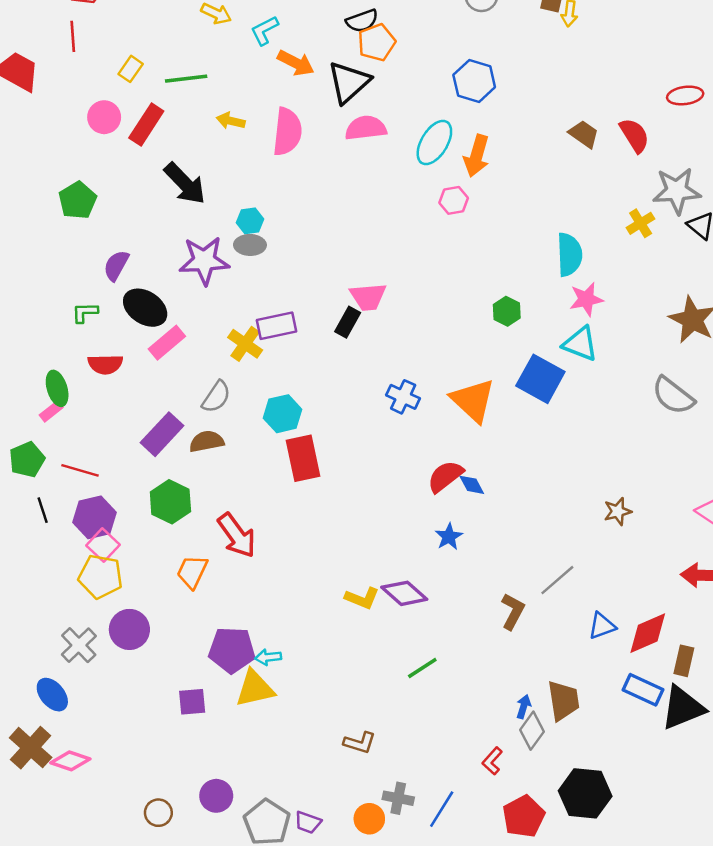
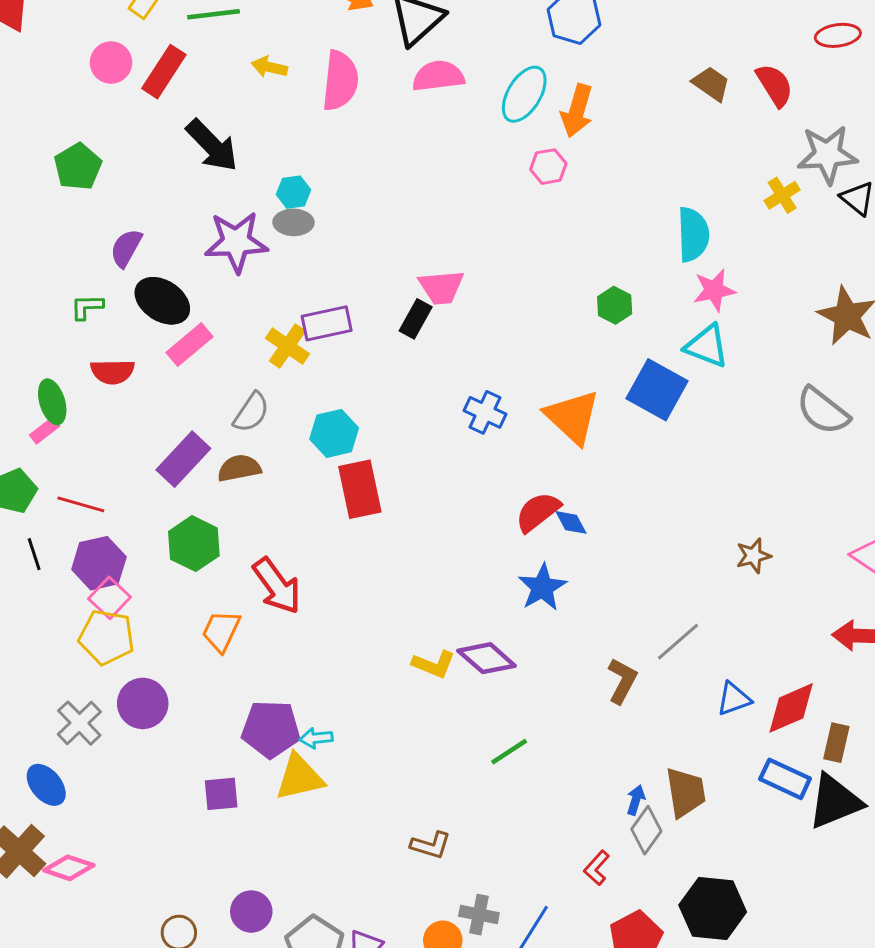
blue star: (449, 537) -> (542, 587), size x1.4

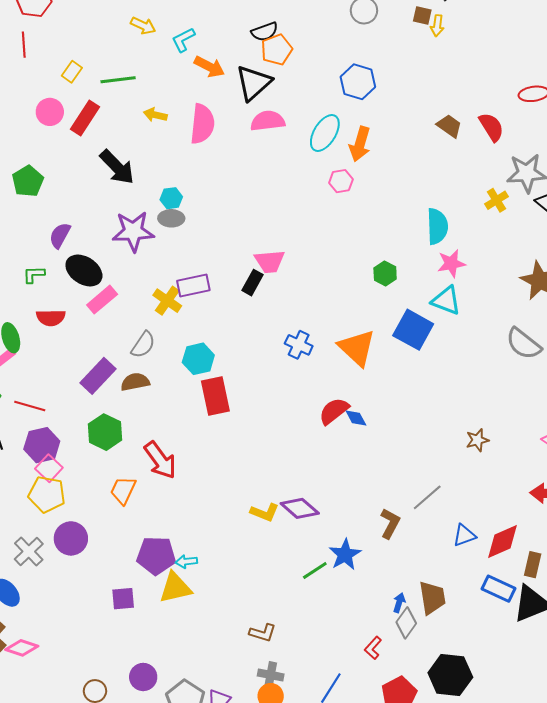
blue star: (542, 587) -> (345, 555), moved
gray cross: (479, 915) -> (271, 675), moved

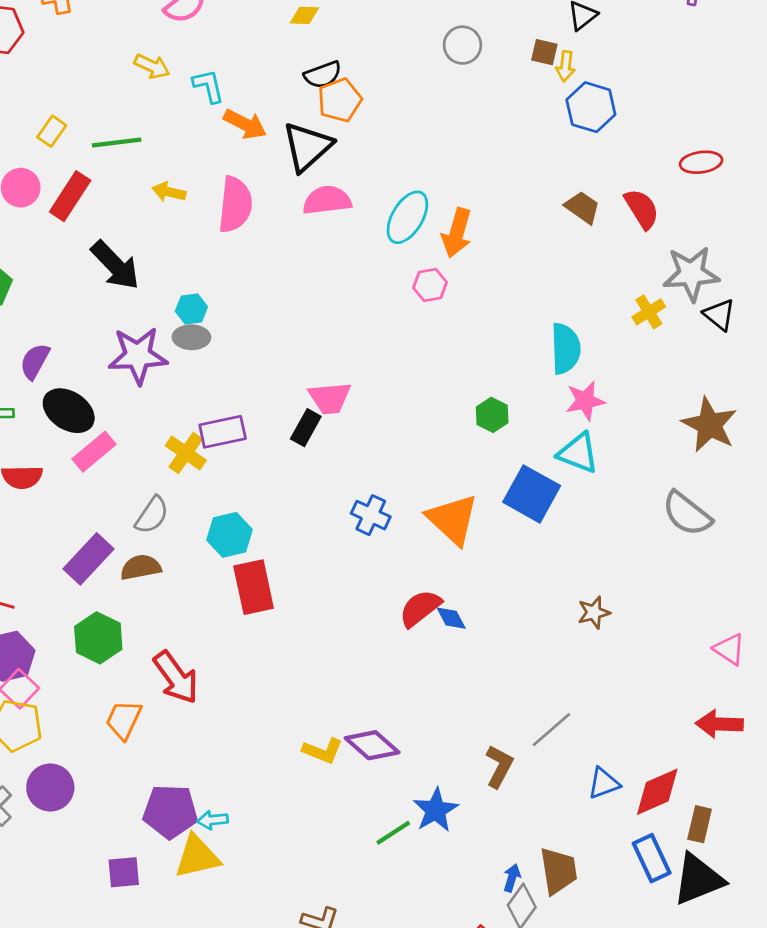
cyan L-shape: (183, 40) -> (208, 86), turned 104
blue hexagon: (358, 82) -> (591, 107), moved
brown star: (477, 440) -> (594, 612), moved
blue rectangle: (498, 589) -> (652, 858), turned 40

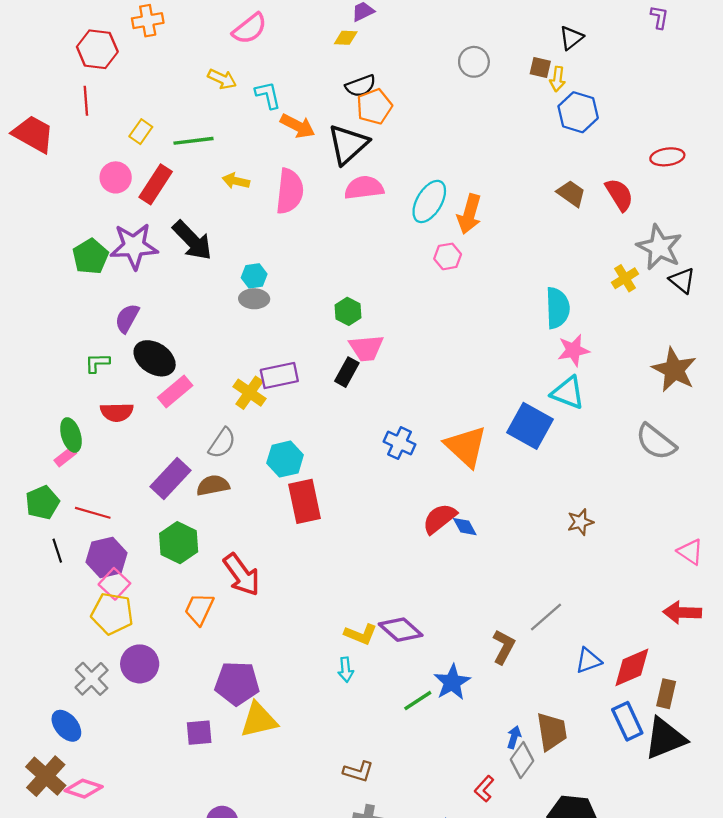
gray star: (691, 274) -> (659, 247), turned 30
purple star: (138, 356) -> (134, 246), moved
green hexagon: (492, 415) -> (348, 311), moved
cyan arrow: (213, 820) -> (346, 670), moved, turned -90

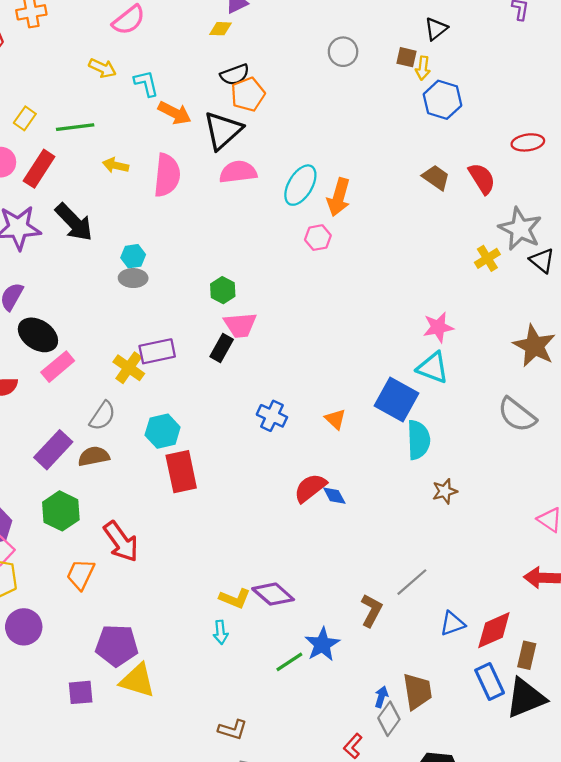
cyan semicircle: (557, 308) -> (418, 440), moved
orange triangle: (466, 446) -> (335, 419), size x0.5
yellow triangle: (259, 720) -> (137, 680), turned 30

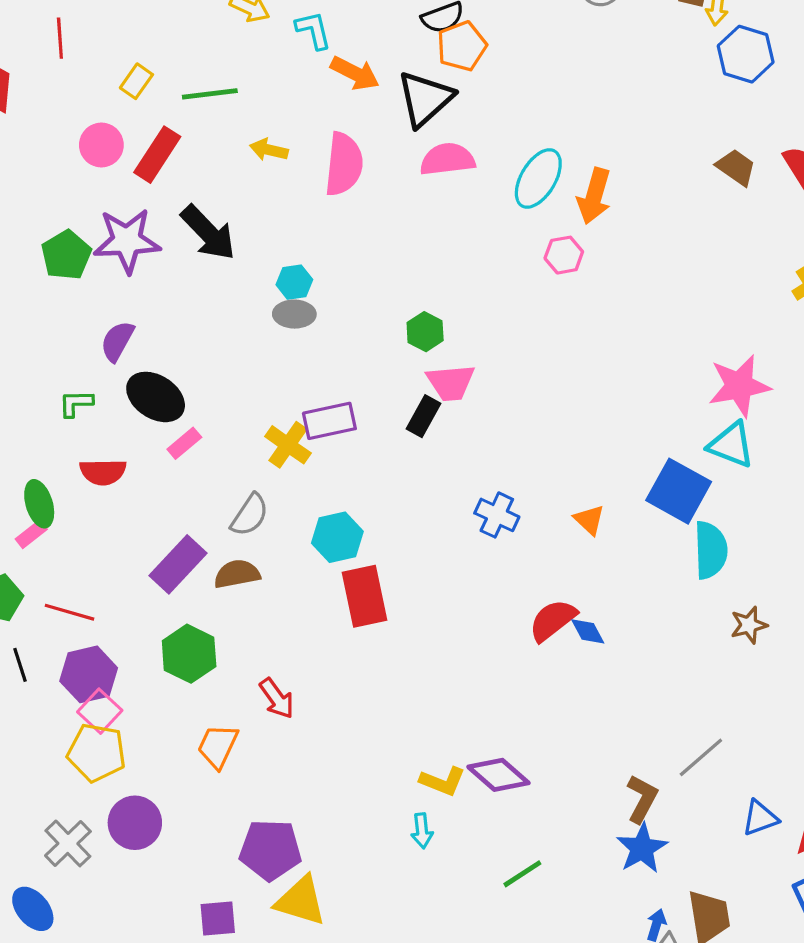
pink star: (438, 327) -> (739, 386), size x1.4
pink rectangle: (58, 367) -> (184, 443), size x0.7
red arrow: (121, 542) -> (277, 698), size x0.7
blue star: (322, 644) -> (642, 848), moved

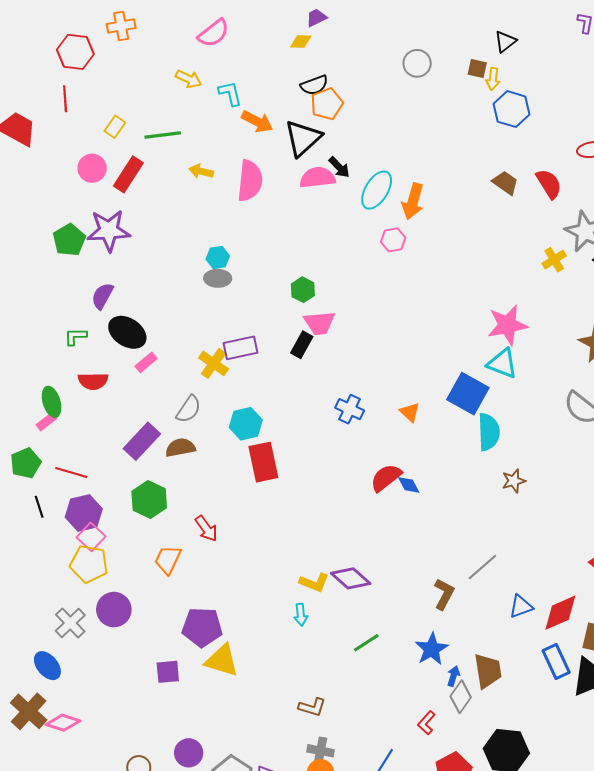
black arrow: (208, 233) -> (339, 167), moved, size x0.6
blue star: (642, 848) -> (432, 649), moved

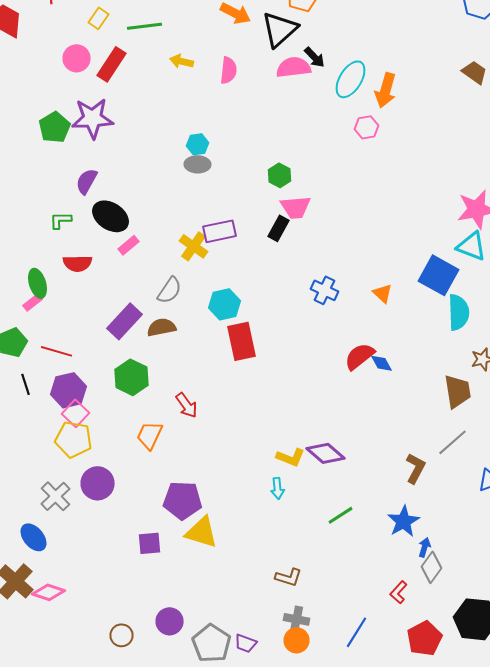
pink semicircle: (250, 181) -> (228, 70), size x0.7
brown trapezoid: (488, 671) -> (458, 391), moved

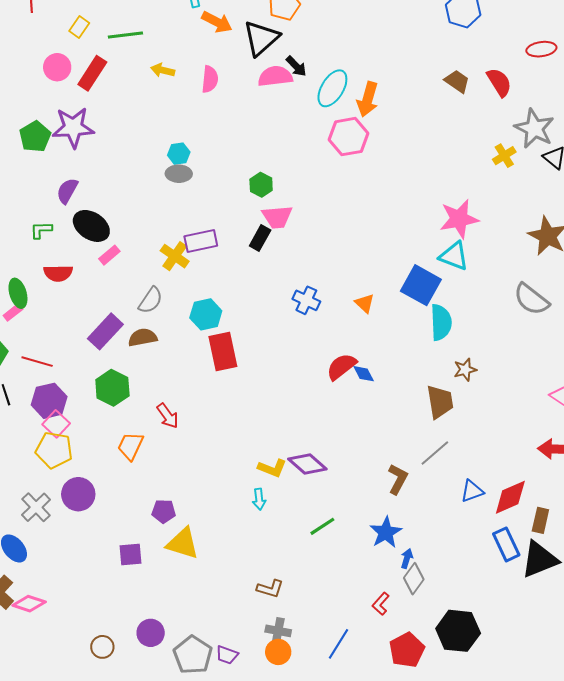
pink hexagon: (366, 127) -> (349, 137), size x1.6
purple pentagon: (182, 500) -> (164, 511), size x0.6

